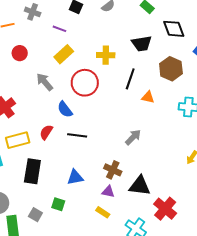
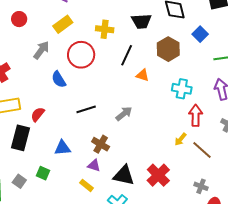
gray arrow: (45, 82) -> (41, 50), turned 72
red semicircle: (46, 132) -> (38, 114), moved
black line: (77, 135) -> (86, 109), moved, turned -30
black triangle: (140, 186) -> (124, 175), moved
red cross: (165, 209) -> (158, 175), moved

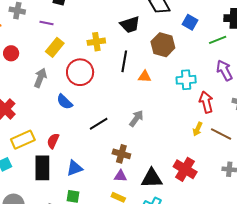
blue triangle: (62, 148) -> (75, 168), moved

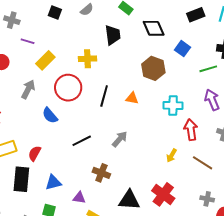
purple line: (47, 23) -> (28, 41), moved
black trapezoid: (130, 25) -> (113, 35), moved, turned -85
black line: (124, 61) -> (104, 96), moved
yellow arrow: (198, 129) -> (172, 156), moved
purple triangle: (120, 176) -> (79, 198), moved

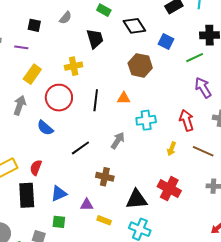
purple line: (28, 41) -> (21, 47), moved
cyan cross: (173, 106) -> (146, 120), moved

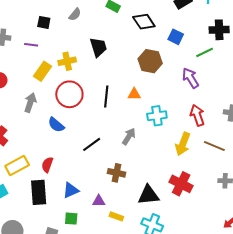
black trapezoid: (95, 39) -> (98, 47), moved
yellow cross: (74, 66) -> (67, 61), moved
purple arrow: (203, 88) -> (190, 78), moved
yellow arrow: (172, 149) -> (183, 144), size x1.6

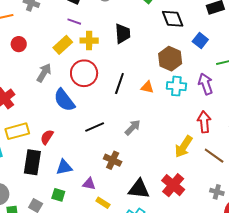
purple line: (31, 45) -> (74, 22), moved
cyan cross: (157, 116) -> (176, 86), moved
blue semicircle: (56, 125) -> (64, 100), size x1.4

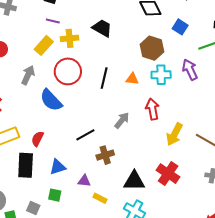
black trapezoid: (123, 34) -> (102, 28), turned -50
red arrow: (204, 122) -> (152, 109), moved
black line: (95, 127) -> (85, 135), moved
brown cross: (113, 160) -> (105, 155), turned -36

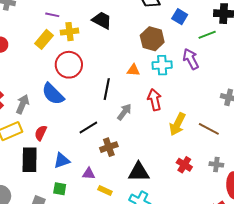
gray arrow: (28, 75) -> (23, 104), moved
black line: (104, 78) -> (107, 89), moved
red cross: (168, 174) -> (184, 165), moved, size x0.7

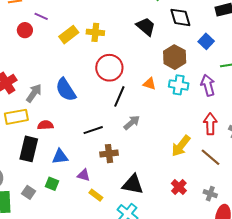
purple line: (52, 15) -> (41, 16), moved
black trapezoid: (102, 20) -> (146, 27), moved
red circle: (69, 65) -> (109, 68), moved
red arrow: (155, 100) -> (210, 124), moved
red semicircle: (41, 133) -> (45, 125), turned 49

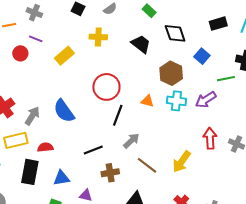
yellow cross: (95, 32) -> (98, 37), moved
purple arrow: (208, 85) -> (206, 100), turned -105
brown line: (211, 157) -> (147, 165), moved

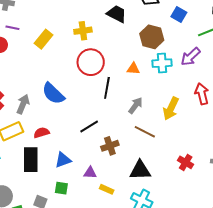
yellow cross: (98, 37) -> (83, 31), moved
gray arrow: (131, 141) -> (136, 106), moved
yellow arrow: (182, 162) -> (171, 109), moved

